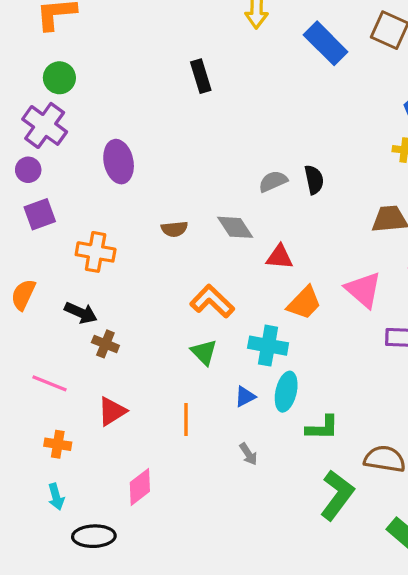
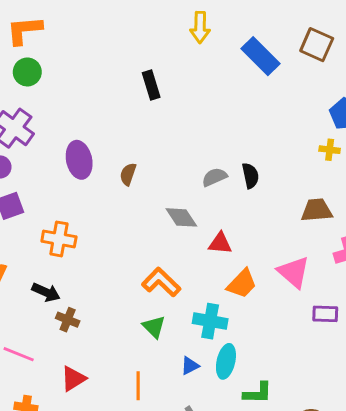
green circle: (59, 78) -> (27, 72), moved
brown semicircle: (174, 229) -> (128, 174), moved, turned 115

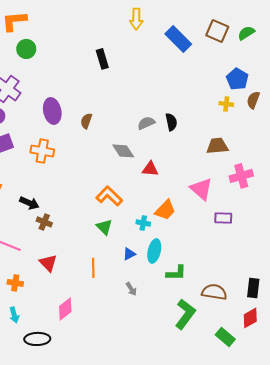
green circle: (27, 72) -> (26, 49), moved
orange cross: (59, 239) -> (42, 151), moved
orange trapezoid: (242, 284) -> (165, 210), moved
cyan cross: (210, 321) -> (143, 223), size x0.6
red triangle: (73, 379) -> (48, 263), turned -42

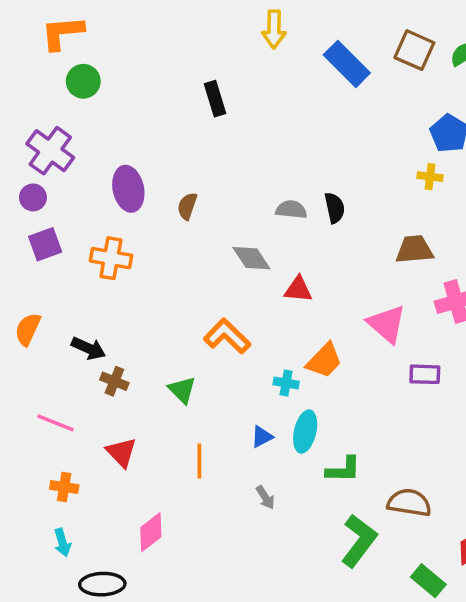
gray semicircle: (146, 123) -> (291, 210), turned 30
green triangle: (104, 227) -> (182, 390), moved

